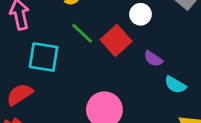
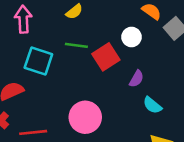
green line: (82, 33) -> (76, 45), turned -45
purple semicircle: (153, 59) -> (136, 79), turned -102

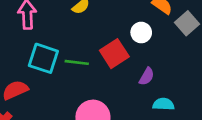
green line: (76, 45) -> (77, 62), moved
cyan semicircle: (152, 105) -> (163, 104), turned 144

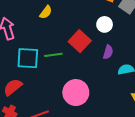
white circle: (141, 32) -> (105, 24), moved

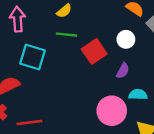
green line: (53, 55) -> (66, 35), moved
pink circle: (76, 93) -> (112, 111), moved

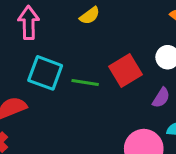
green line: (66, 35) -> (85, 82), moved

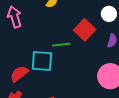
cyan square: (45, 73) -> (42, 61), moved

